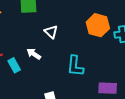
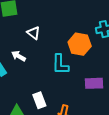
orange hexagon: (98, 25) -> (80, 44), moved

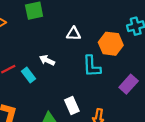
white triangle: (34, 33) -> (73, 34), moved, turned -32
purple rectangle: (94, 83) -> (129, 84), turned -42

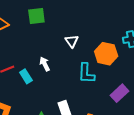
white triangle: (73, 34) -> (72, 41), turned 48
white arrow: (47, 60) -> (45, 64), turned 32

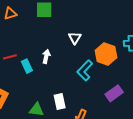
white arrow: (45, 64) -> (46, 56), turned 32
cyan L-shape: (86, 73) -> (85, 70), turned 35

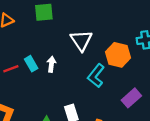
white triangle: (75, 38) -> (81, 40), size x1.5
cyan rectangle: (27, 66) -> (31, 64), moved

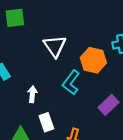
white arrow: (51, 64) -> (32, 94), moved

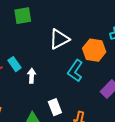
white triangle: (55, 46) -> (59, 39), turned 40
white arrow: (32, 94) -> (32, 76), moved

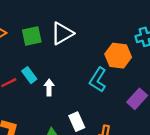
green square: (23, 16) -> (32, 36), moved
white triangle: (59, 39) -> (62, 33), moved

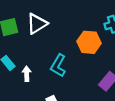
cyan L-shape: (98, 80) -> (58, 66), moved

